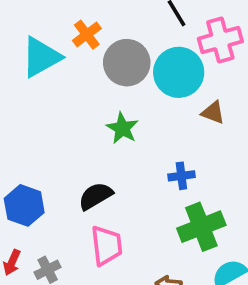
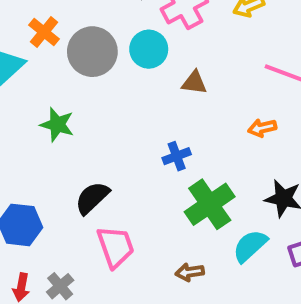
cyan circle: (179, 72) -> (149, 49), size x0.7
green star: (122, 128) -> (57, 125), moved

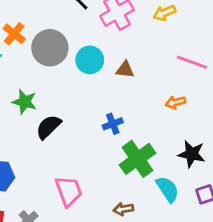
cyan circle: (149, 49) -> (90, 60), moved
black semicircle: (92, 198) -> (48, 127), moved
cyan semicircle: (250, 246) -> (168, 189), turned 100

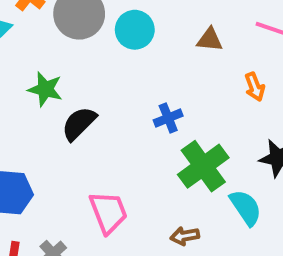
brown triangle: (125, 70) -> (210, 40), moved
orange arrow: (175, 102) -> (255, 87), turned -96

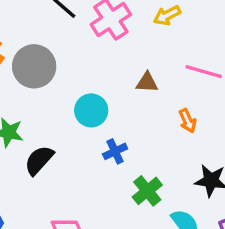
cyan circle: (135, 30) -> (91, 110), moved
green cross: (203, 166) -> (147, 191), size x0.7

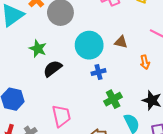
brown triangle: (147, 82) -> (121, 42), moved
cyan circle: (91, 110) -> (89, 45), size x1.4

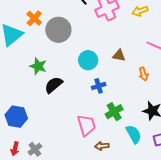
cyan circle: (89, 45) -> (88, 60), size x0.7
pink trapezoid: (61, 116) -> (86, 125), moved

